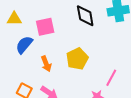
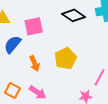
black diamond: (85, 16) -> (74, 15), turned -45

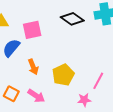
yellow pentagon: (66, 58) -> (63, 75), moved

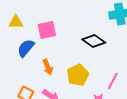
black diamond: (72, 19) -> (94, 41), moved

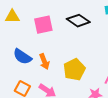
black diamond: (94, 41) -> (78, 21), moved
blue semicircle: (26, 48) -> (22, 57), moved, turned -96

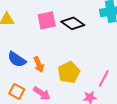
pink square: (43, 25) -> (47, 20), moved

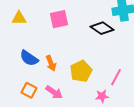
black diamond: (73, 23) -> (102, 28), moved

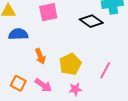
blue semicircle: (29, 58) -> (18, 34), moved, turned 144
pink star: (102, 96) -> (75, 89), moved

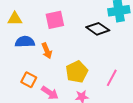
orange arrow: (40, 56) -> (47, 51), moved
orange square: (18, 83) -> (29, 80), moved

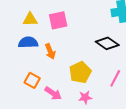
yellow triangle: (15, 19) -> (30, 19), moved
black diamond: (98, 29) -> (107, 43), moved

